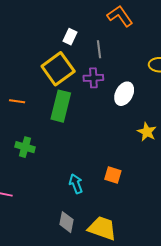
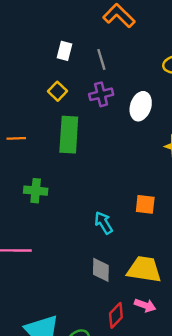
yellow square: (58, 69) -> (57, 91), size x0.5

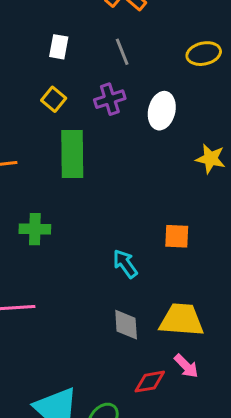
gray line: (101, 59) -> (122, 52), moved
pink arrow: (145, 305) -> (186, 366), turned 30
red diamond: (116, 315) -> (150, 382), turned 40

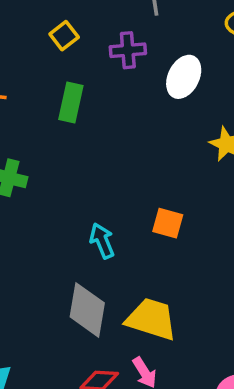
green rectangle: (72, 154) -> (71, 102), size x0.7
gray diamond: (126, 325) -> (87, 310), size x1.4

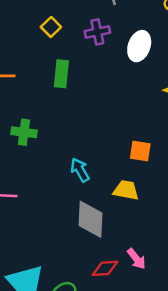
cyan arrow: (102, 241) -> (80, 170), moved
yellow trapezoid: (151, 319) -> (126, 190), moved, size x0.7

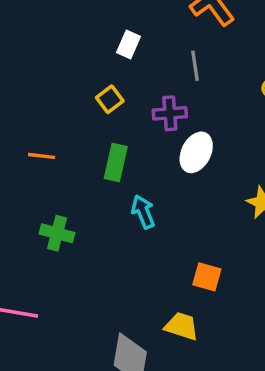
white ellipse: (139, 46) -> (196, 152), moved
cyan arrow: (80, 170) -> (143, 212), moved

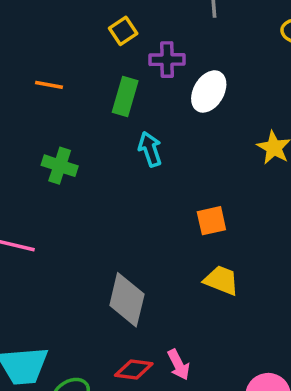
purple cross: (170, 113) -> (167, 60), moved
orange square: (207, 277) -> (211, 221), turned -32
yellow trapezoid: (182, 326) -> (221, 280), moved

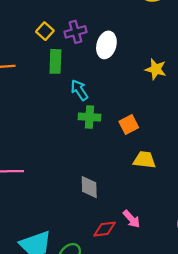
yellow square: (123, 31) -> (45, 31), moved
green cross: (60, 166) -> (89, 117), moved
gray diamond: (127, 300) -> (89, 187), size x0.7

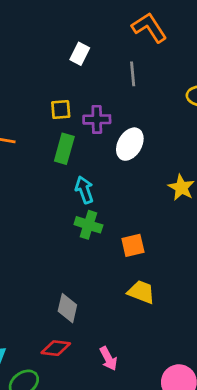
yellow square: (45, 31) -> (61, 110), turned 30
red diamond: (105, 229) -> (56, 348), moved

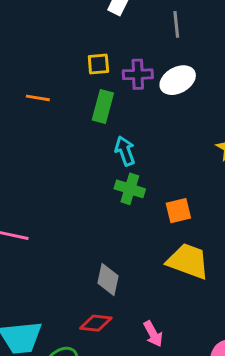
white ellipse: (130, 144) -> (178, 80), moved, turned 32
yellow trapezoid: (141, 292) -> (188, 261), size x1.4

